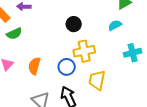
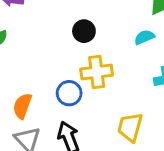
orange semicircle: (34, 66) -> (22, 106), moved
yellow trapezoid: (97, 80) -> (130, 127), moved

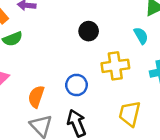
cyan semicircle: (144, 37) -> (141, 36), turned 84
yellow cross: (97, 72) -> (115, 66), moved

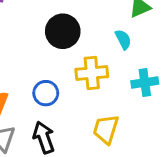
black circle: (89, 31) -> (63, 31), size x1.5

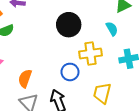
blue circle: (46, 93) -> (70, 72), moved

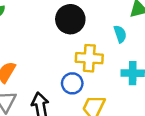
blue circle: (70, 72) -> (72, 83), moved

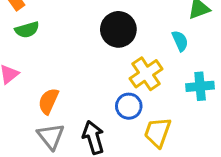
yellow cross: (89, 58) -> (146, 74), turned -32

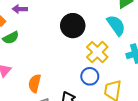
cyan semicircle: (180, 41) -> (116, 25), size x1.5

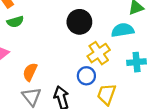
cyan semicircle: (116, 25) -> (123, 30), turned -75

